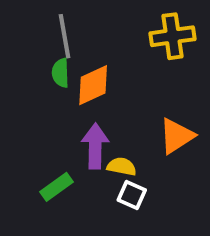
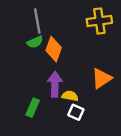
green semicircle: (61, 73) -> (35, 42), turned -112
orange diamond: (93, 85) -> (54, 49), turned -45
green rectangle: (56, 187) -> (33, 108), turned -30

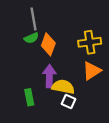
yellow cross: (99, 21) -> (90, 42), moved
yellow semicircle: (70, 96) -> (63, 87), size x1.5
green rectangle: (33, 108) -> (29, 97), turned -35

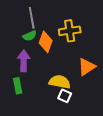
yellow cross: (90, 42) -> (70, 31), moved
purple arrow: (49, 76) -> (24, 61), moved
green rectangle: (29, 97) -> (18, 86), moved

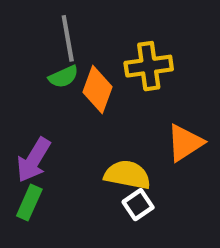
purple arrow: (24, 61) -> (34, 160), moved, turned -150
green rectangle: (18, 86) -> (29, 203), moved, turned 35
white square: (65, 96) -> (138, 205), turned 32

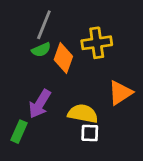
gray line: (68, 38) -> (44, 25), turned 32
purple arrow: (34, 160) -> (40, 104), moved
white square: (138, 205) -> (90, 133), turned 36

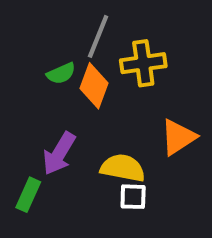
gray line: (44, 25) -> (98, 36), moved

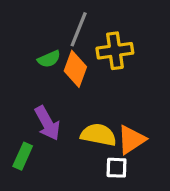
orange triangle: (178, 137) -> (131, 140), moved
purple arrow: (59, 154) -> (47, 123), turned -60
white square: (133, 197) -> (117, 168), moved

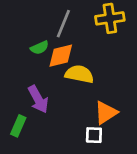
yellow cross: (115, 51) -> (110, 18), moved
orange diamond: (75, 69) -> (61, 56), turned 56
yellow semicircle: (98, 135) -> (79, 74), moved

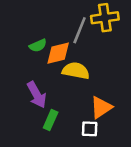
gray line: (63, 24) -> (80, 30), moved
green rectangle: (18, 126) -> (51, 120), moved

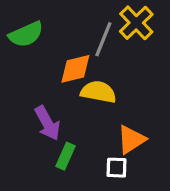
yellow cross: (105, 18) -> (136, 23), turned -36
green semicircle: (38, 45) -> (26, 34), moved, size x1.5

